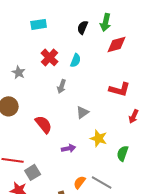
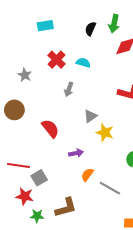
cyan semicircle: (76, 60) -> (83, 63), turned -96
yellow star: (99, 138) -> (105, 133), moved
orange semicircle: (80, 182) -> (87, 175), moved

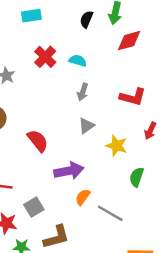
gray arrow: (69, 89) -> (83, 92), moved
yellow star: (105, 133) -> (117, 146), moved
purple arrow: (76, 153) -> (69, 171), size x1.6
gray square: (39, 178) -> (34, 207), moved

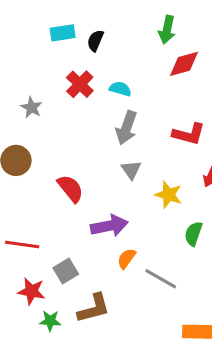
black semicircle: (86, 19) -> (95, 41), moved
gray arrow: (83, 92) -> (126, 128), size x1.5
gray triangle: (86, 126) -> (131, 170), turned -30

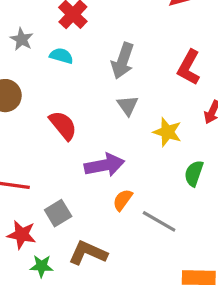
cyan semicircle: (120, 89) -> (61, 56), moved
red L-shape: (189, 134) -> (189, 67), turned 104
brown L-shape: (94, 308) -> (88, 253), turned -141

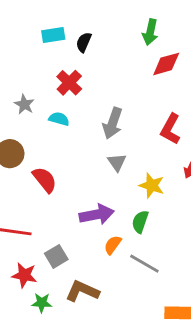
red semicircle: (63, 125) -> (45, 180), moved
green semicircle: (194, 173) -> (140, 222), moved

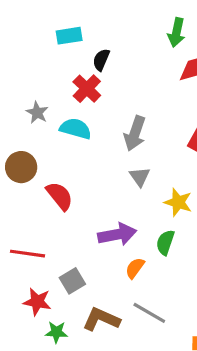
black semicircle: (84, 42) -> (101, 60), moved
cyan semicircle: (59, 119) -> (76, 129), size x1.4
gray line: (144, 264) -> (149, 313), moved

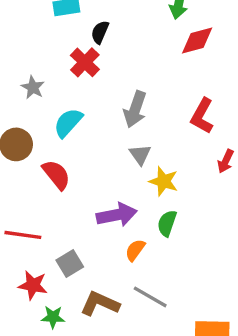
cyan semicircle: (76, 129) -> (68, 123), moved, turned -64
yellow star: (178, 202) -> (164, 181), moved

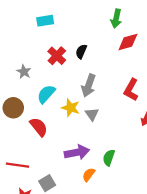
black semicircle: (100, 32) -> (81, 52), moved
yellow star: (164, 181) -> (71, 108), moved

